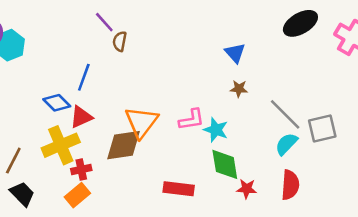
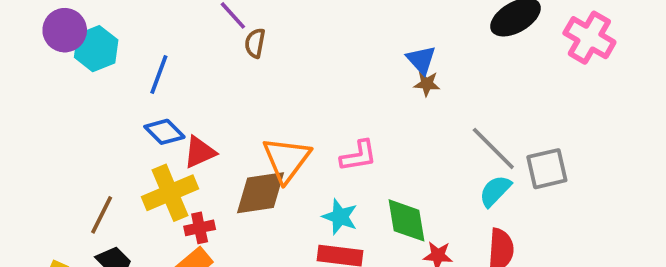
blue line: (84, 77) -> (159, 75), moved
brown star: (239, 89) -> (427, 84), moved
cyan star: (216, 130) -> (340, 217), moved

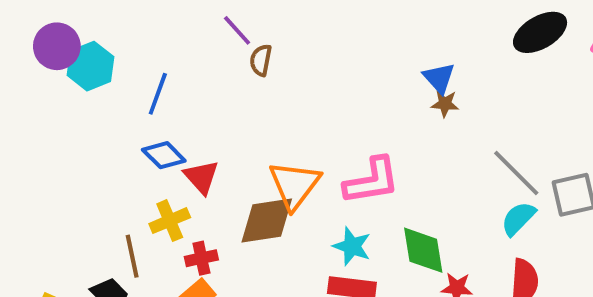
red triangle: (200, 152) -> (201, 177), turned -48
pink L-shape: (358, 156) -> (372, 181), size x1.4
yellow cross: (170, 193) -> (170, 221), size x0.7
brown line: (102, 215) -> (132, 256), moved, turned -39

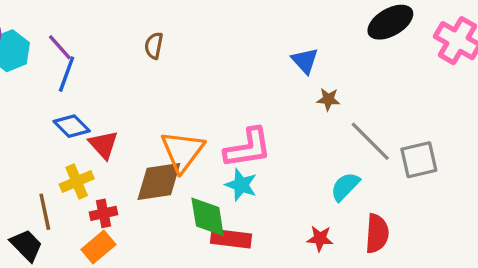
purple line: (237, 30) -> (60, 47), moved
brown star: (445, 104) -> (328, 99), moved
cyan semicircle: (518, 219) -> (345, 187), moved
cyan star: (352, 246) -> (241, 185), moved
green diamond: (423, 250) -> (208, 217), moved

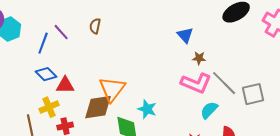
purple line: (60, 47) -> (61, 32), moved
red triangle: (104, 145) -> (65, 85), turned -48
pink L-shape: (248, 148) -> (196, 83), moved, turned 32

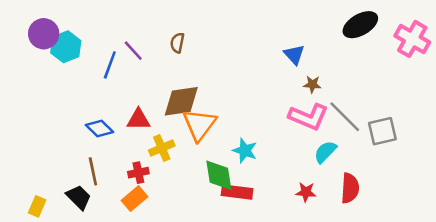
blue diamond: (46, 74) -> (99, 128), moved
yellow cross: (49, 107) -> (162, 148), moved
brown diamond: (98, 107) -> (181, 101), moved

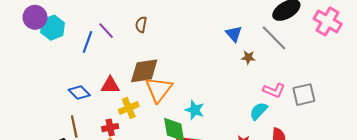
pink L-shape: (308, 117) -> (274, 90), moved, size x0.7
gray line: (345, 117) -> (274, 38), moved

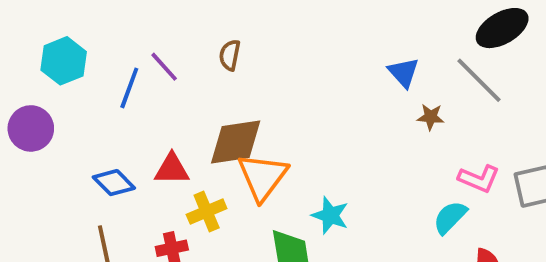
purple circle: (35, 17) -> (31, 128), moved

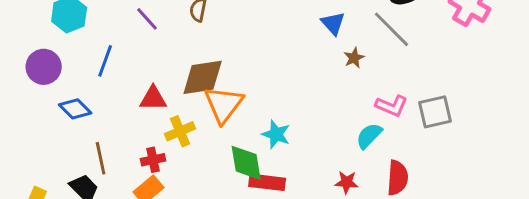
blue line: (129, 88) -> (105, 61), moved
brown star: (431, 117) -> (354, 58), turned -30
blue diamond: (114, 183) -> (75, 109), moved

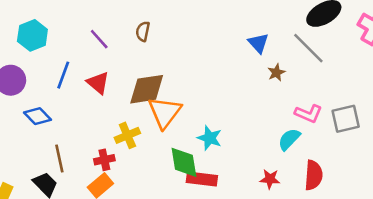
red triangle: (153, 98) -> (98, 83), moved, turned 40

